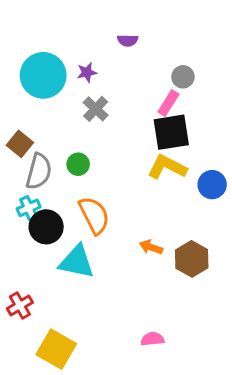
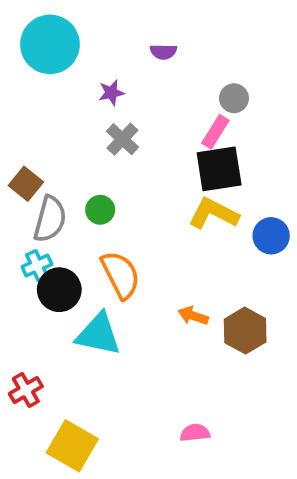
cyan circle: (43, 75) -> (50, 44), moved

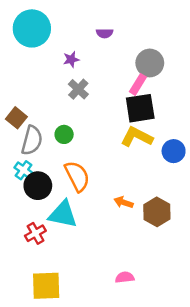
gray circle: (234, 98) -> (150, 63), size x1.5
cyan cross: (37, 266) -> (24, 170), turned -30
red cross: (26, 390) -> (35, 233), moved
yellow square: (72, 446) -> (46, 286), turned -32

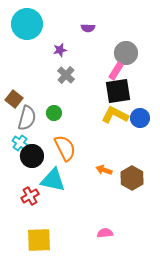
blue circle: (174, 151) -> (140, 118), moved

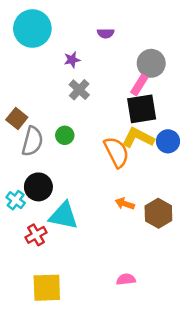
cyan cross: (20, 143) -> (16, 200), moved
orange semicircle: (65, 148) -> (116, 152), moved

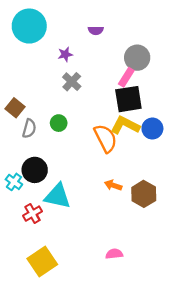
gray semicircle: (32, 141) -> (29, 129), size x0.7
yellow square: (47, 288) -> (42, 262), turned -32

